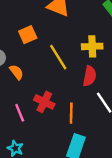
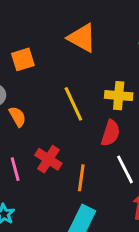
orange square: (28, 35) -> (23, 59), moved

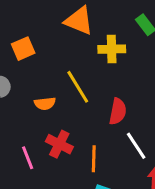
yellow cross: (119, 96) -> (112, 49), moved
orange semicircle: (17, 117) -> (45, 103), moved, turned 120

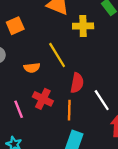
red semicircle: (118, 111) -> (77, 83), moved

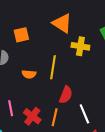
yellow line: (57, 55) -> (53, 67), turned 30
red cross: (43, 99) -> (32, 116), moved

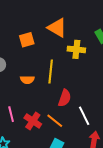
orange square: (21, 35) -> (27, 40), moved
orange line: (55, 117) -> (55, 121), turned -60

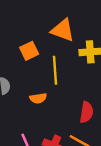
yellow line: (51, 72) -> (55, 70), moved

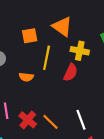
red semicircle: (86, 112) -> (71, 72), moved

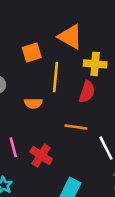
orange line: (50, 122) -> (76, 127), moved, turned -30

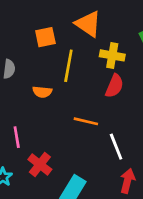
red semicircle: (87, 92) -> (114, 86), moved
red cross: (41, 156) -> (40, 164), moved

